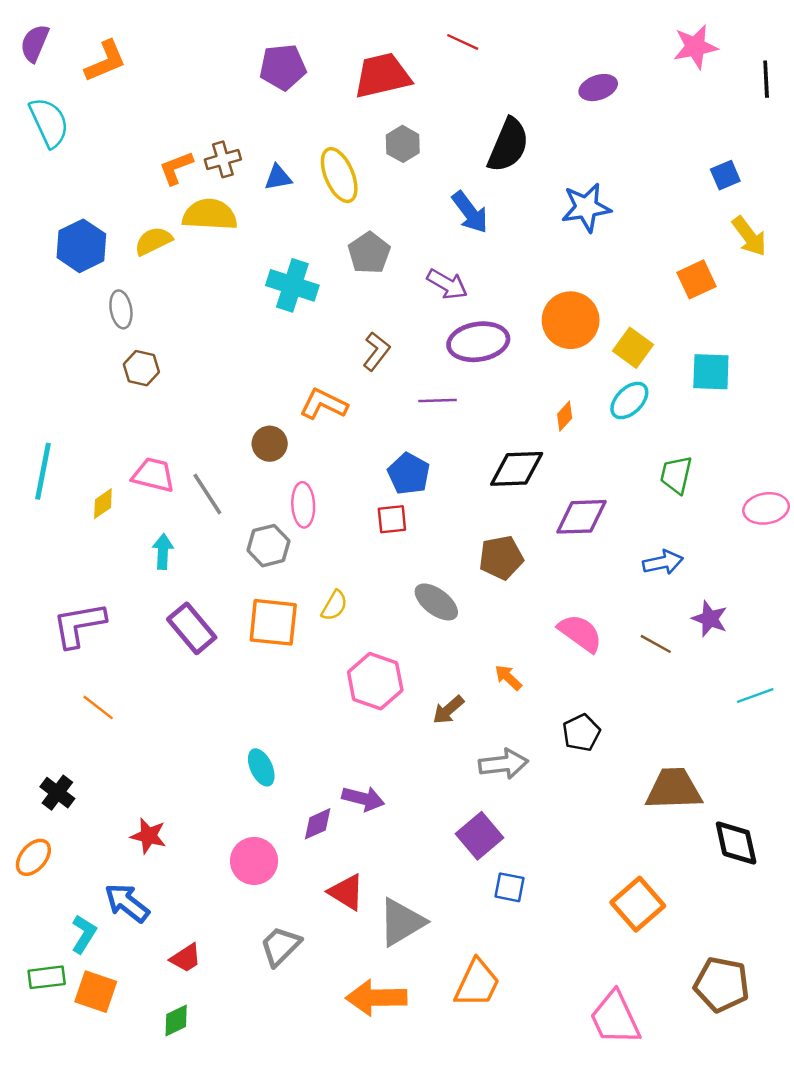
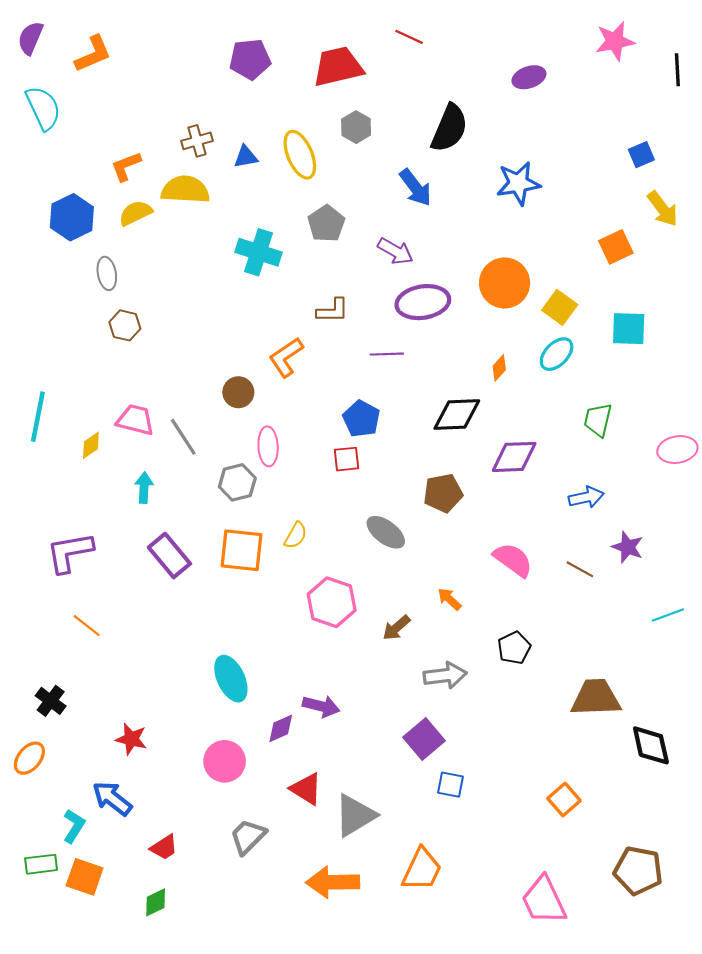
orange L-shape: (176, 168) -> (126, 166), moved
brown L-shape: (376, 351) -> (333, 311), turned 52
orange L-shape: (324, 404) -> (286, 357), turned -60
cyan ellipse: (261, 767) -> (231, 679), size x1.4
orange square: (638, 904) -> (564, 800), size x0.7

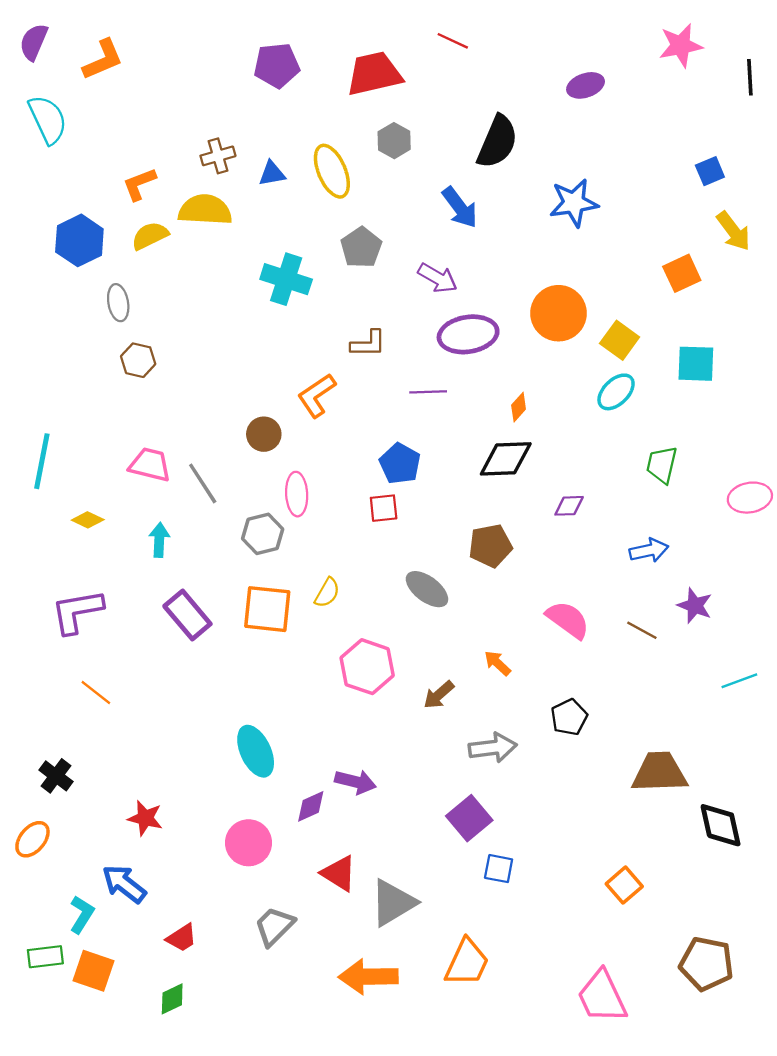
orange diamond: (499, 368) -> (519, 407), moved
yellow diamond: (91, 445) -> (88, 520), moved, turned 60
purple diamond: (514, 457) -> (569, 506), size x0.6

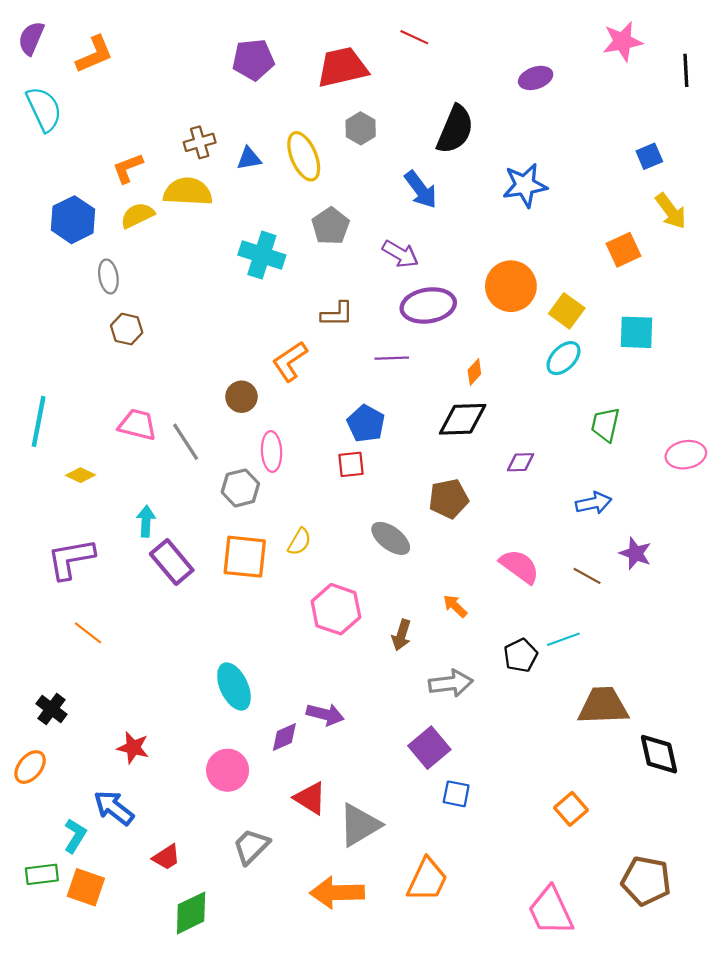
cyan arrow: (159, 540) -> (146, 521), moved
cyan line: (739, 681) -> (563, 639), moved
brown arrow: (439, 695) -> (401, 635), turned -32
green diamond: (172, 999) -> (191, 913), moved, size x1.5

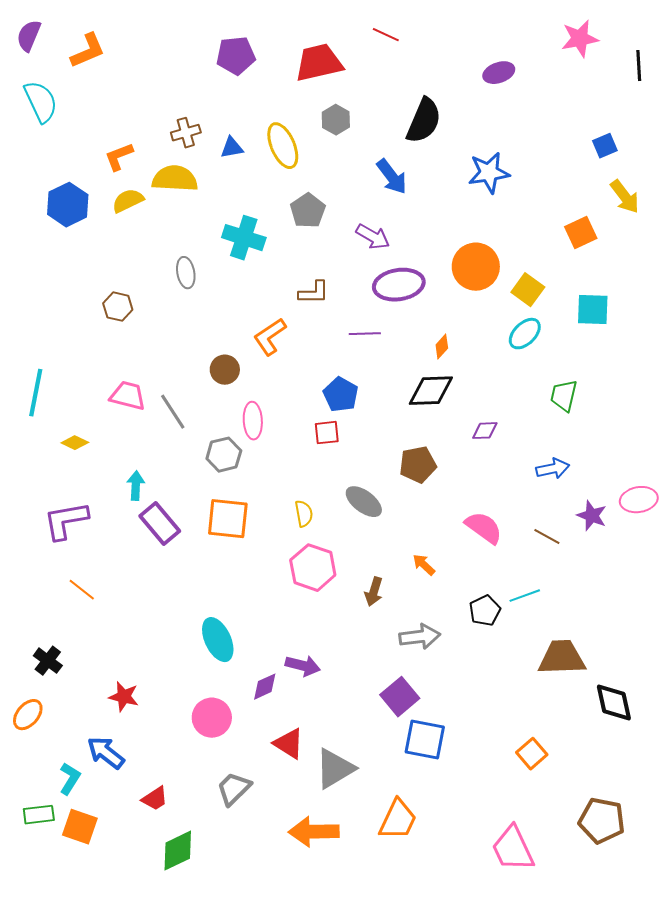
gray ellipse: (108, 277) -> (186, 273), moved
pink ellipse: (686, 455) -> (639, 500), moved
yellow semicircle: (299, 542) -> (304, 514), moved, turned -40
blue square: (456, 794) -> (425, 740), size x1.6

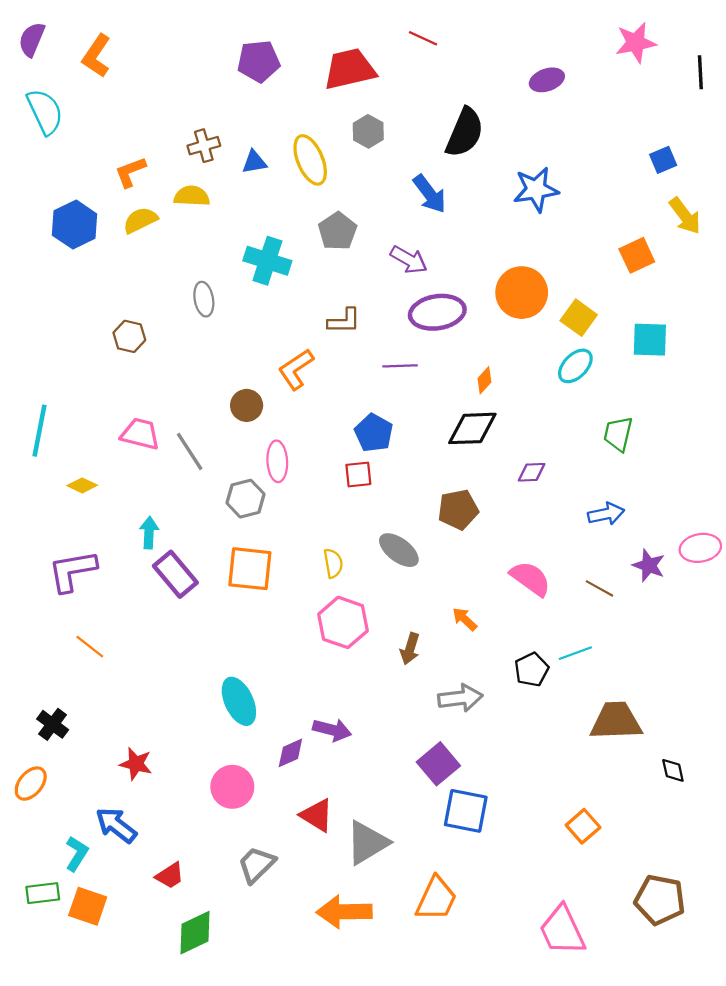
orange L-shape: (88, 51) -> (96, 56), turned 147
yellow semicircle: (175, 179) -> (192, 196), size x0.7
black diamond: (614, 703) -> (673, 770), size x0.6

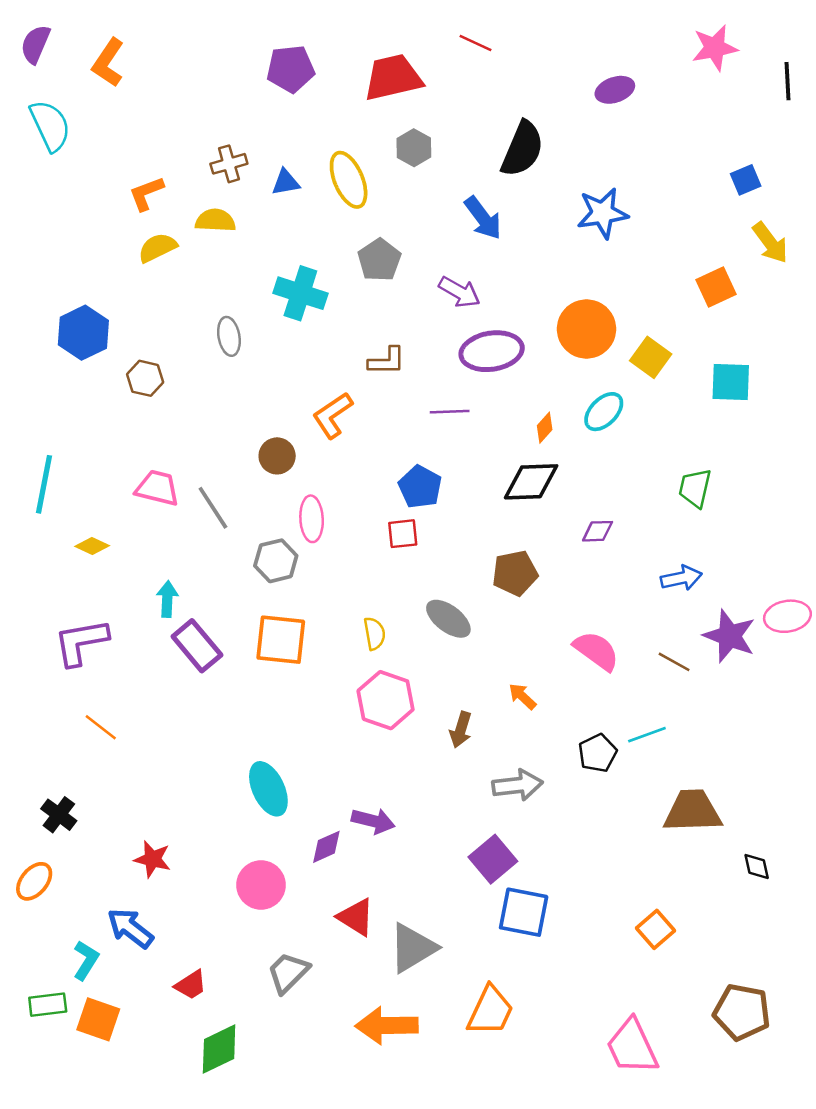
blue hexagon: (75, 225) -> (83, 333), moved
cyan ellipse: (575, 366) -> (604, 412), moved
purple star: (649, 565) -> (730, 636), size x1.4

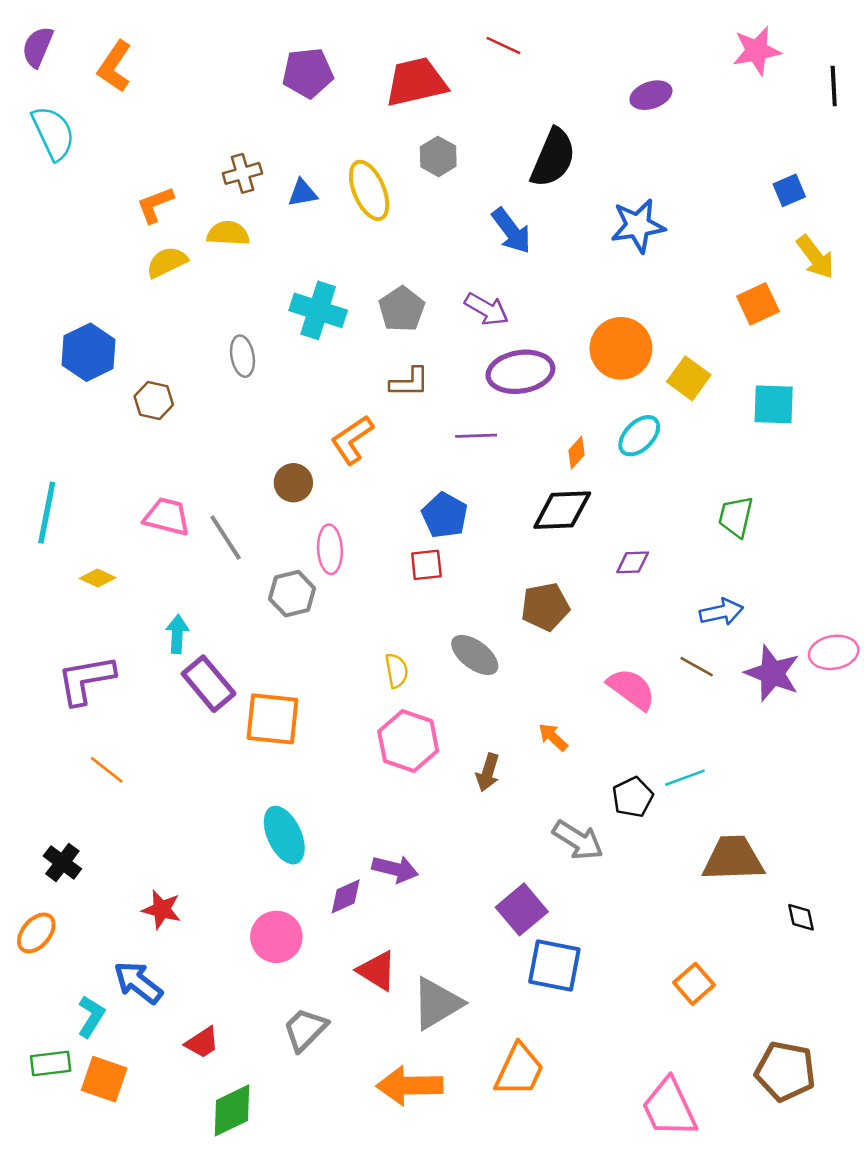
gray pentagon: (379, 260) -> (402, 309), moved
orange square: (281, 640) -> (273, 719), moved
brown line: (674, 662) -> (697, 667), moved
gray arrow: (517, 785) -> (578, 840), moved, turned 39

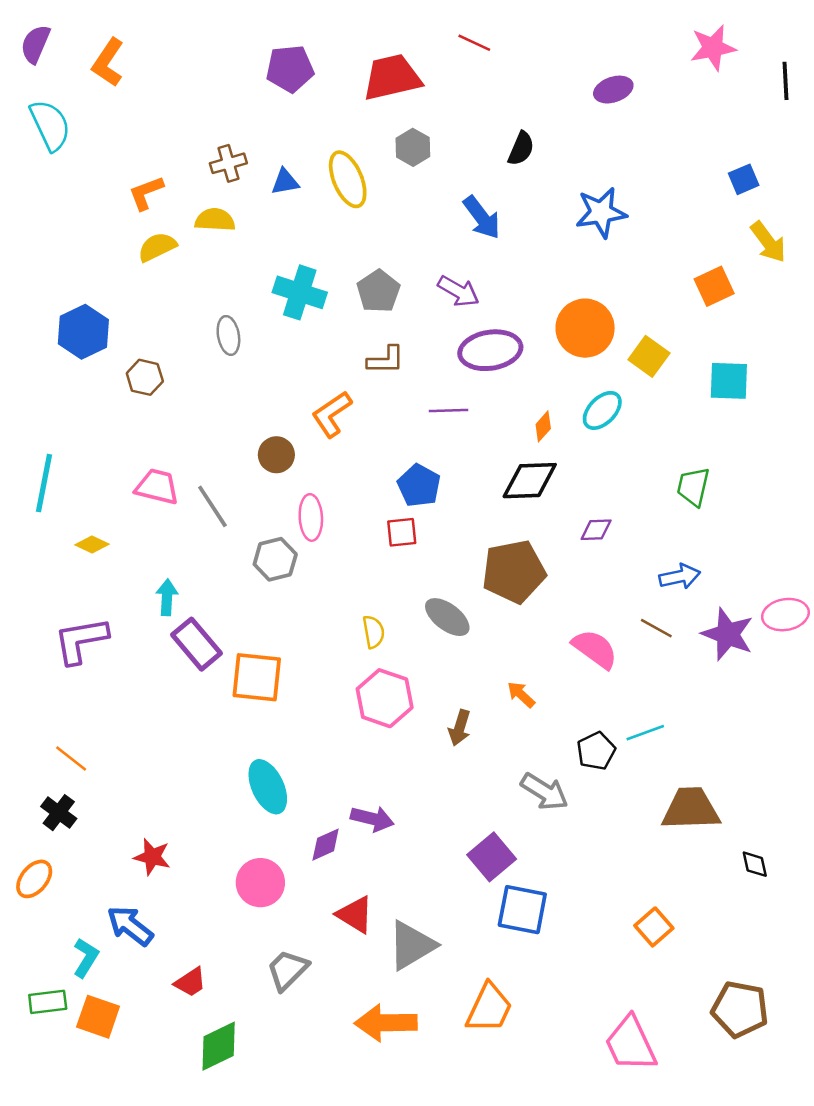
black semicircle: (553, 158) -> (521, 149), size x0.6
brown pentagon: (545, 607) -> (514, 572), size x1.4
orange line: (107, 770) -> (71, 758), moved

